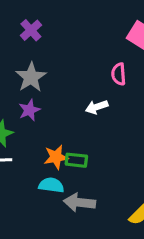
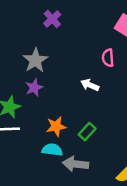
purple cross: (31, 30) -> (52, 19), moved
white arrow: (97, 107) -> (90, 85), turned 42
green rectangle: (76, 160) -> (87, 132), moved, turned -54

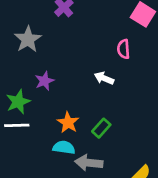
gray star: (35, 60) -> (28, 39), moved
orange star: (56, 126) -> (68, 123), turned -30

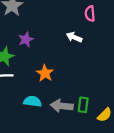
green rectangle: (101, 128) -> (83, 105), moved, turned -35
cyan semicircle: (64, 148) -> (33, 101), moved

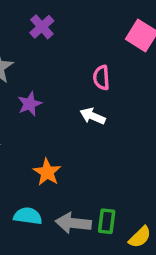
pink semicircle: (90, 14) -> (101, 78), moved
purple star: (26, 39) -> (30, 104), moved

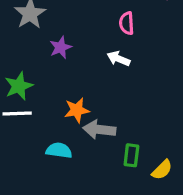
orange star: (47, 172) -> (77, 110), turned 30
gray arrow: (73, 223) -> (99, 130), moved

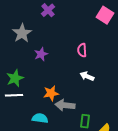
pink semicircle: (127, 23) -> (82, 50), moved
white arrow: (119, 59) -> (87, 76), moved

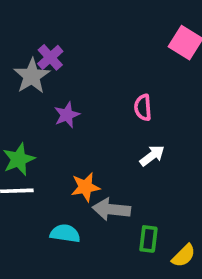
purple cross: (48, 10) -> (50, 57), moved
white arrow: (87, 76) -> (152, 156), turned 120

